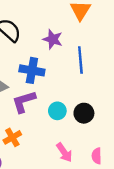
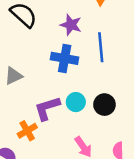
blue cross: (32, 70) -> (65, 58), moved
purple L-shape: (24, 102) -> (47, 108), moved

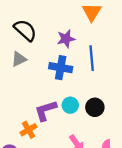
purple star: (71, 25) -> (66, 39), turned -30
gray triangle: (13, 76) -> (19, 59), moved

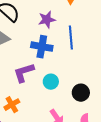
black circle: (95, 107) -> (81, 93), moved
purple L-shape: (46, 111) -> (24, 73), moved

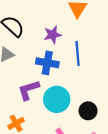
cyan circle: (51, 82) -> (57, 99), size x1.6

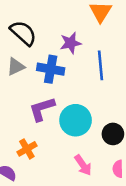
blue cross: (47, 63) -> (51, 69), moved

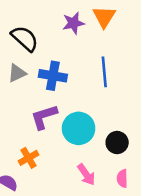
purple star: (71, 43) -> (73, 23), moved

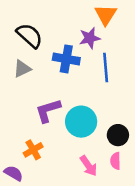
purple star: (73, 23) -> (90, 38), moved
blue cross: (53, 76) -> (66, 59), moved
pink semicircle: (122, 178) -> (115, 161), moved

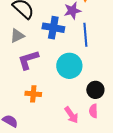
purple L-shape: (48, 111) -> (28, 60), moved
cyan circle: (81, 122) -> (69, 66), moved
orange cross: (33, 150) -> (33, 94), moved, turned 35

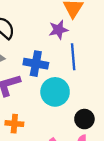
blue cross: (53, 28) -> (36, 64), moved

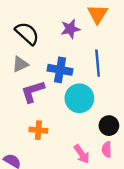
purple star: (58, 30) -> (70, 29), moved

